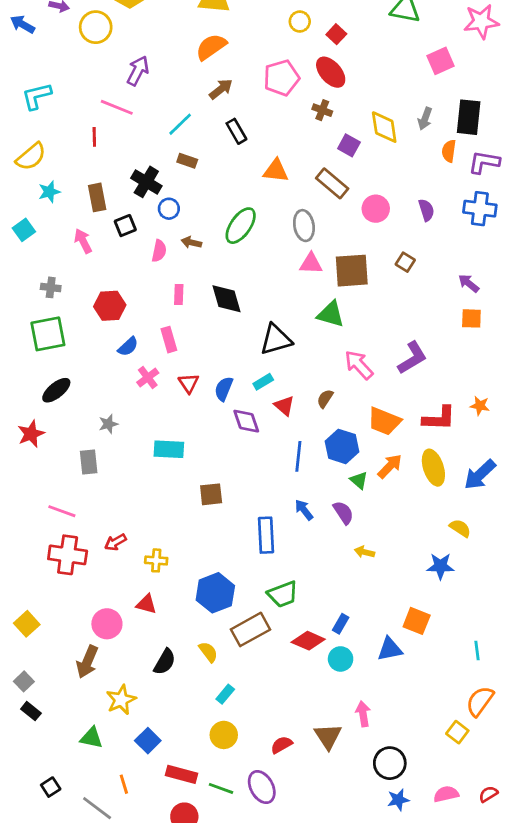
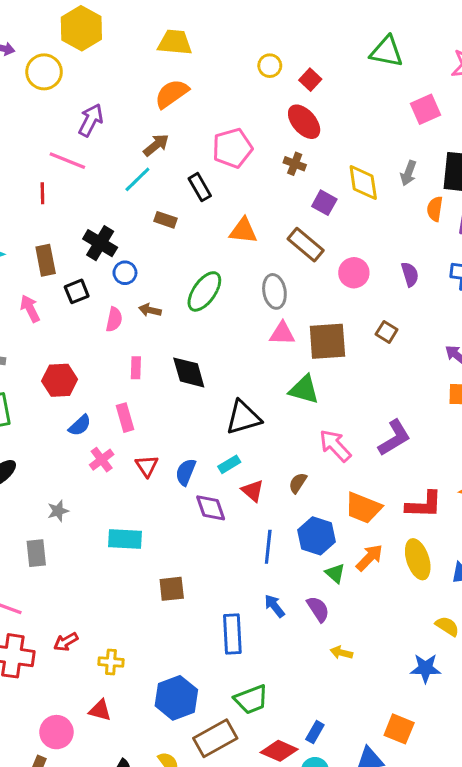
pink pentagon: (281, 78) -> (232, 148), moved
brown arrow: (221, 89) -> (156, 145), moved
brown rectangle: (187, 161) -> (165, 220), moved

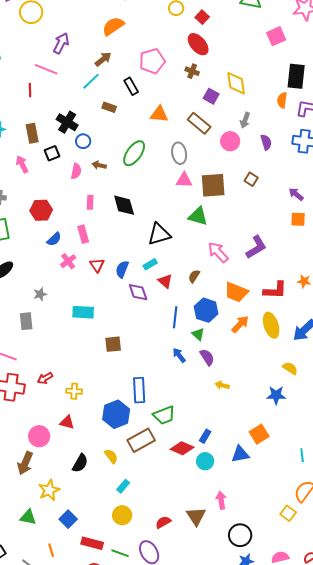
gray arrow: (408, 173) -> (245, 120), moved
green triangle: (335, 573) -> (198, 334), moved
blue rectangle: (232, 634) -> (139, 390), moved
orange square: (399, 729) -> (259, 434), turned 36

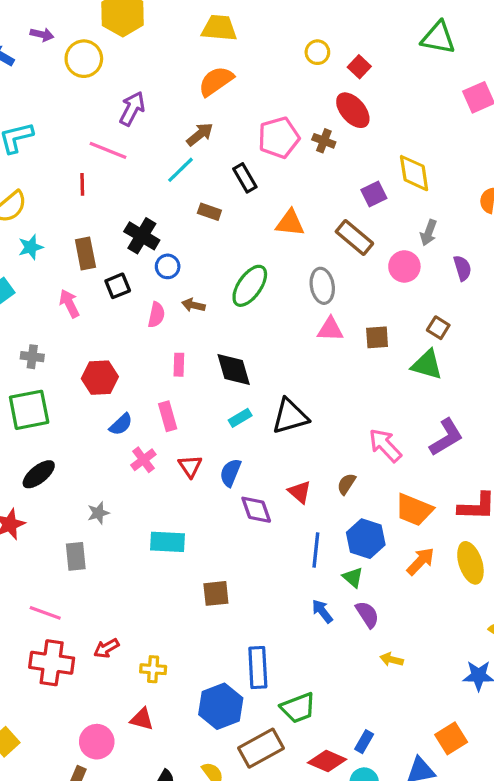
brown cross: (192, 71) -> (324, 141), moved
purple square: (211, 96) -> (374, 194), turned 35
brown square: (213, 185) -> (377, 337), size x0.6
green triangle: (198, 216) -> (427, 365), moved
cyan rectangle: (150, 264) -> (240, 418), moved

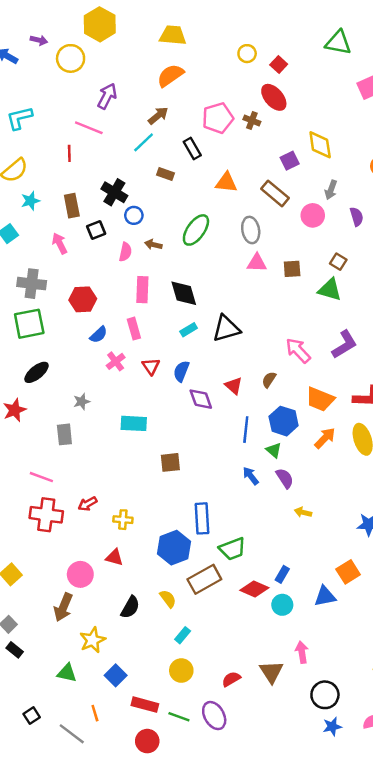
gray cross: (32, 357) -> (32, 284), size x1.6
pink rectangle: (179, 365) -> (142, 290), size x1.5

